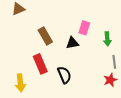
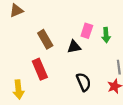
green arrow: (107, 39) -> (106, 35), moved
black semicircle: (64, 75) -> (84, 82), moved

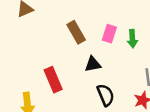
brown rectangle: (45, 39) -> (76, 32), moved
black triangle: (74, 47) -> (93, 64), moved

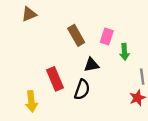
green arrow: (132, 39) -> (124, 52), moved
black semicircle: (106, 95) -> (82, 90), moved, turned 42

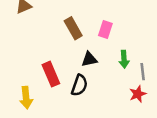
green arrow: (124, 52) -> (124, 59), moved

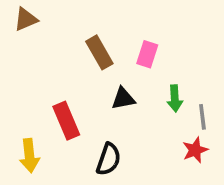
black semicircle: (79, 85) -> (109, 159), moved

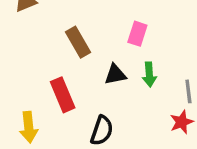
brown rectangle: (99, 52) -> (78, 42), moved
green arrow: (175, 98) -> (149, 74), moved

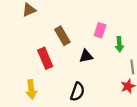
green arrow: (149, 74) -> (119, 44), moved
red rectangle: (63, 95) -> (45, 58), moved

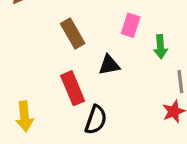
red rectangle: (45, 58) -> (73, 88), moved

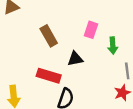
red rectangle: (73, 88) -> (49, 76), turned -50

